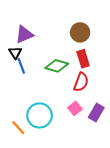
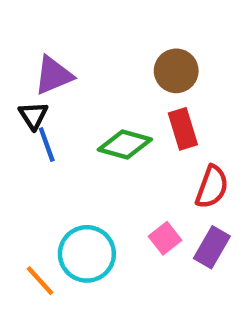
red semicircle: (81, 82) -> (212, 187), moved

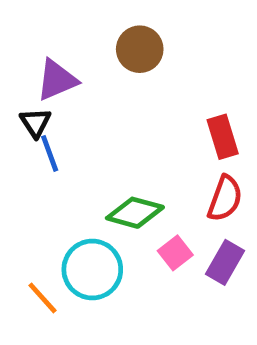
brown circle: (176, 71) -> (140, 49), moved
red rectangle: (183, 129) -> (223, 137), moved
green diamond: (125, 145) -> (135, 213), moved

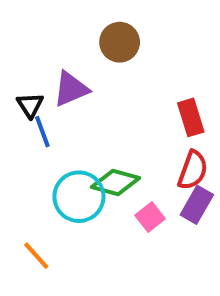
purple triangle: (57, 80) -> (71, 89), moved
purple rectangle: (225, 262) -> (197, 205), moved
cyan circle: (92, 269) -> (79, 197), moved

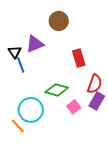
red rectangle: (191, 117) -> (79, 58), moved
cyan circle: (79, 197) -> (31, 110), moved

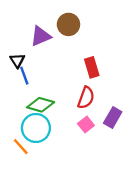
purple triangle: (35, 44) -> (41, 36), moved
red semicircle: (95, 84) -> (86, 98), moved
green diamond: (57, 90) -> (41, 105), moved

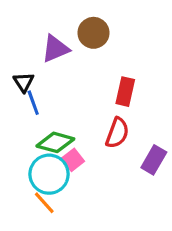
red rectangle: (92, 67) -> (125, 92), turned 30
pink square: (86, 124) -> (73, 160), moved
orange line: (21, 147) -> (44, 203), moved

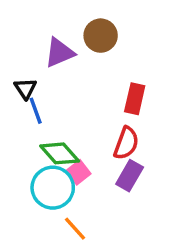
green diamond: (55, 142) -> (60, 153), turned 33
purple rectangle: (154, 160) -> (130, 176), moved
orange line: (44, 203) -> (75, 229), moved

